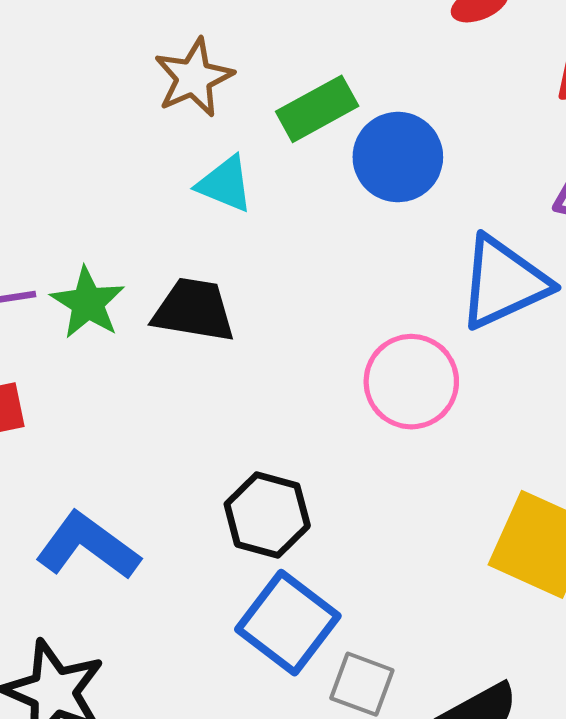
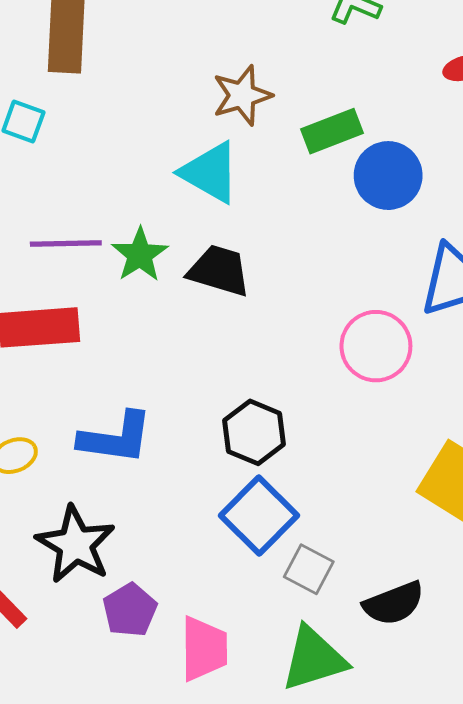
cyan triangle: (225, 184) -> (210, 173), moved, size x1.4
blue L-shape: (88, 546) -> (116, 438), turned 144

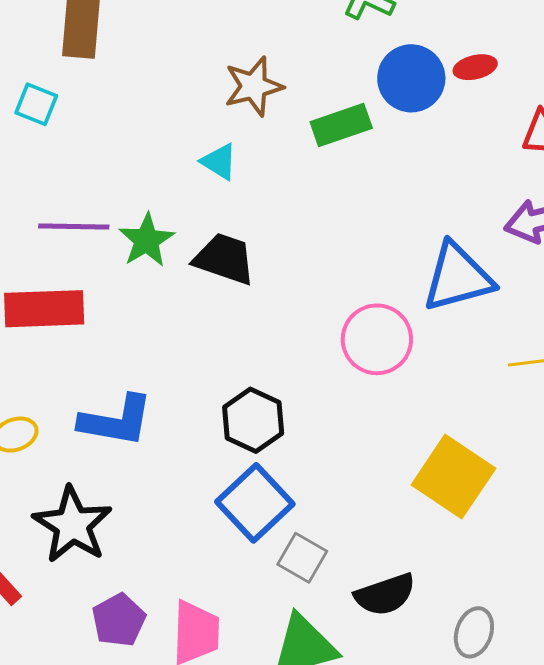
cyan triangle: (210, 173) -> (219, 162), size x0.6
blue circle: (388, 176) -> (411, 78), moved
purple pentagon: (130, 610) -> (119, 620), moved

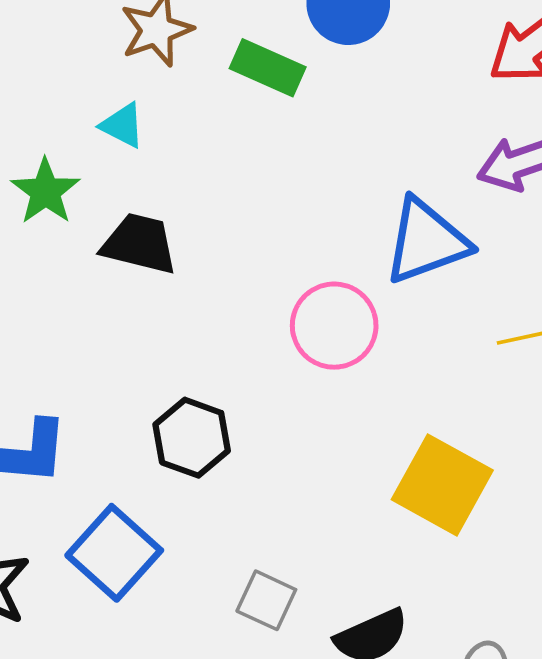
green rectangle: (341, 125) -> (268, 68), turned 48
green star: (147, 240) -> (45, 191), moved
blue square: (255, 503) -> (114, 553), moved

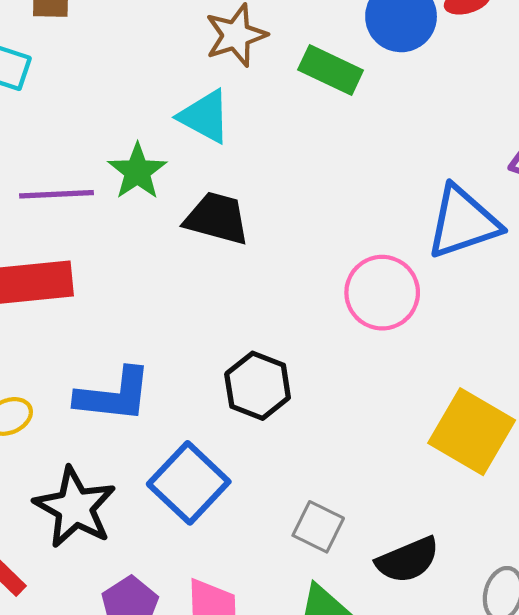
cyan triangle: (122, 125) -> (205, 116), size x1.4

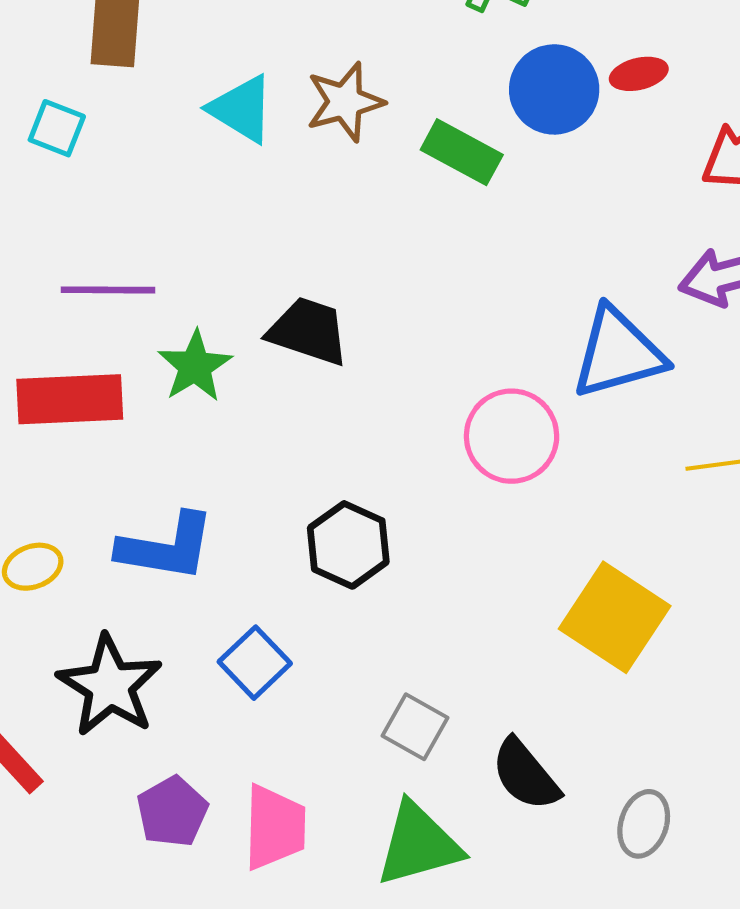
cyan triangle: (205, 116) -> (242, 109), moved
green star: (137, 171) -> (195, 366), moved
blue square: (189, 483) -> (255, 663), size x0.7
black semicircle: (408, 560) -> (525, 775), turned 70

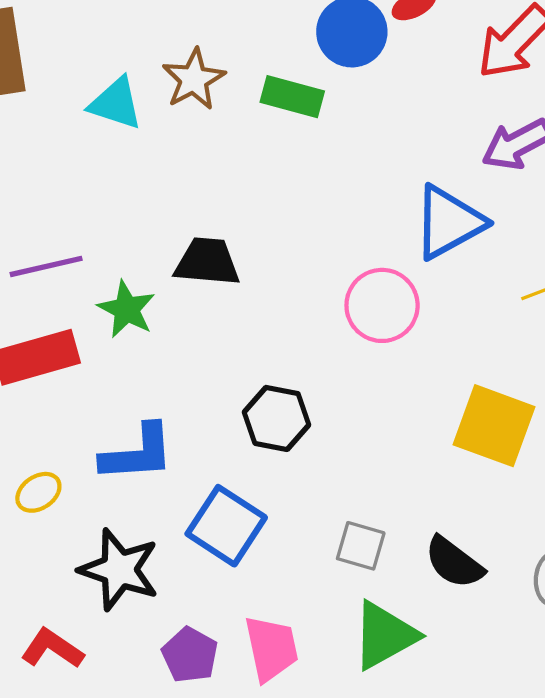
blue square: (255, 663) -> (226, 526), size x1.4

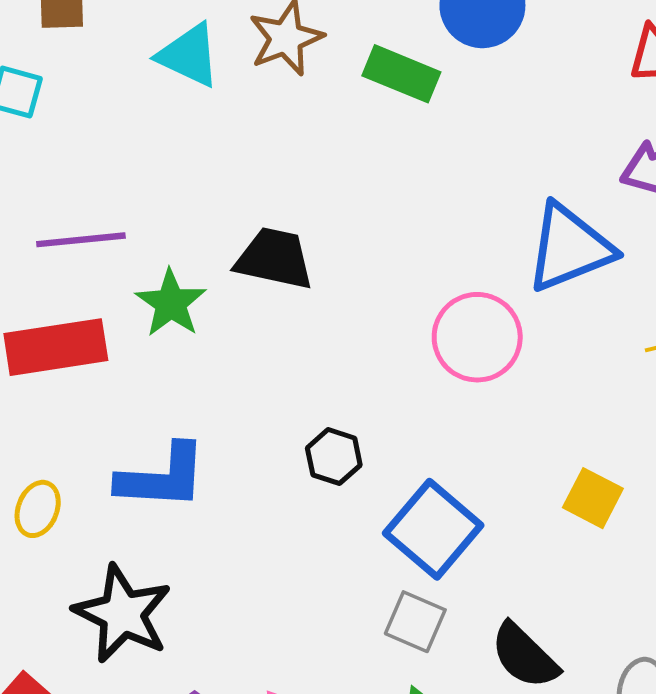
black hexagon: (277, 418) -> (334, 457), size x0.7
yellow square: (494, 426) -> (593, 498), size x0.6
yellow ellipse: (38, 492) -> (38, 509), turned -42
blue square: (226, 526) -> (433, 529), moved

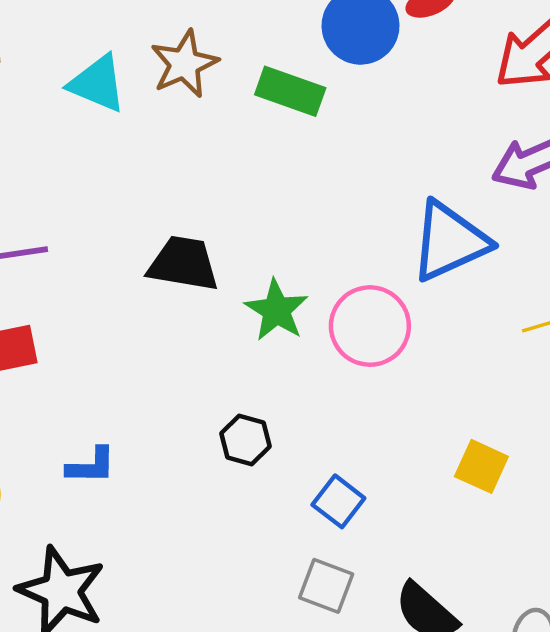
green star: (171, 303) -> (276, 310), moved
blue L-shape: (162, 477) -> (91, 466), size x0.6
blue square: (433, 529) -> (338, 501), size x0.6

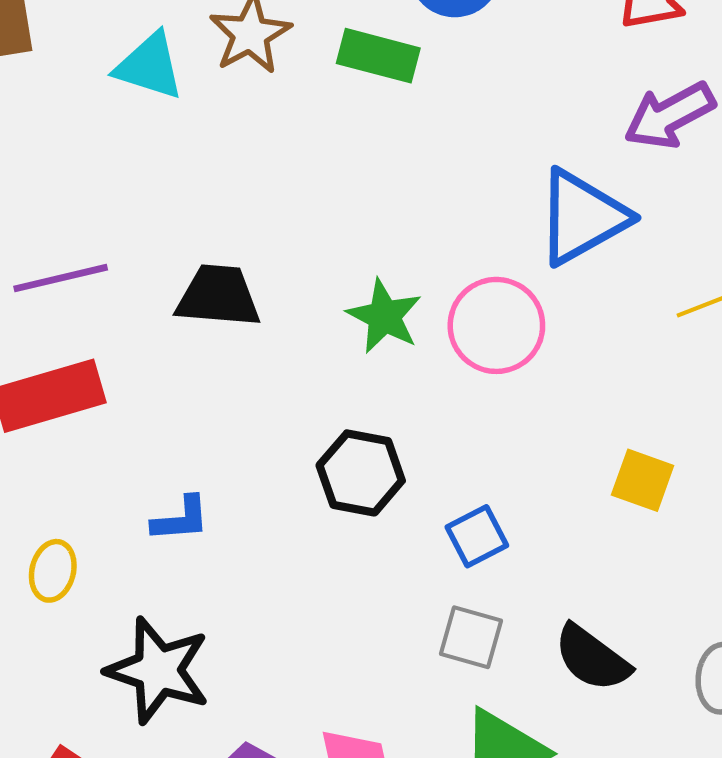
black trapezoid: (183, 264) -> (218, 296), moved
black hexagon: (245, 440) -> (361, 473), size x1.4
blue square: (338, 501) -> (477, 536), turned 30

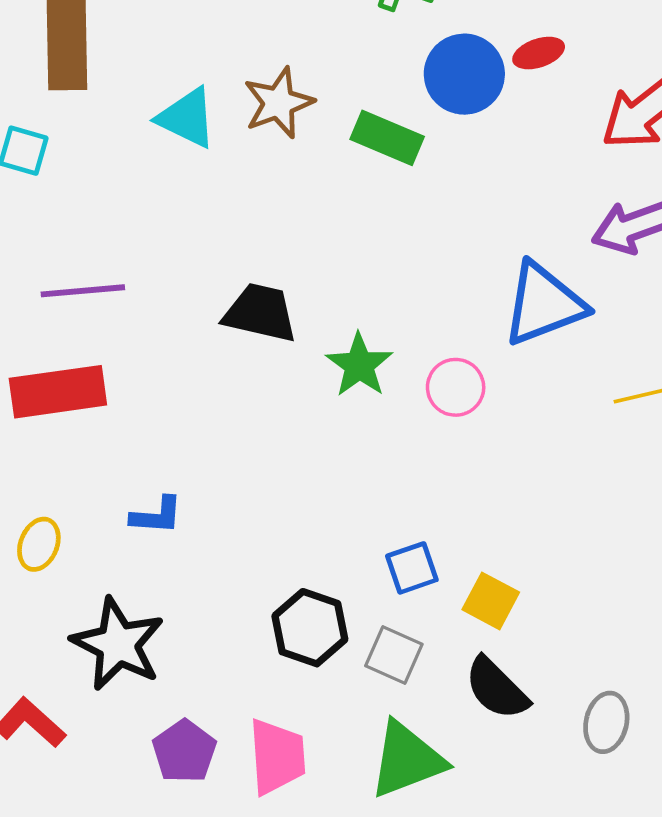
black trapezoid: (218, 296) -> (260, 313), moved
pink circle: (496, 325) -> (456, 387), size x0.7
black hexagon: (361, 473) -> (310, 628), moved
yellow square: (643, 480) -> (491, 601), moved

